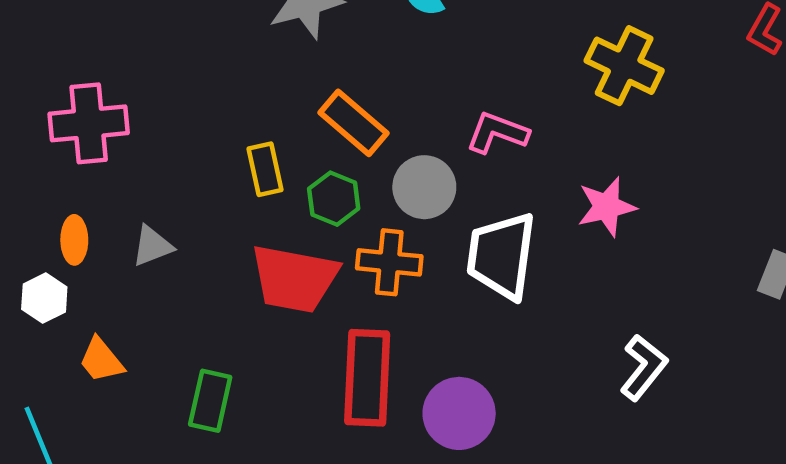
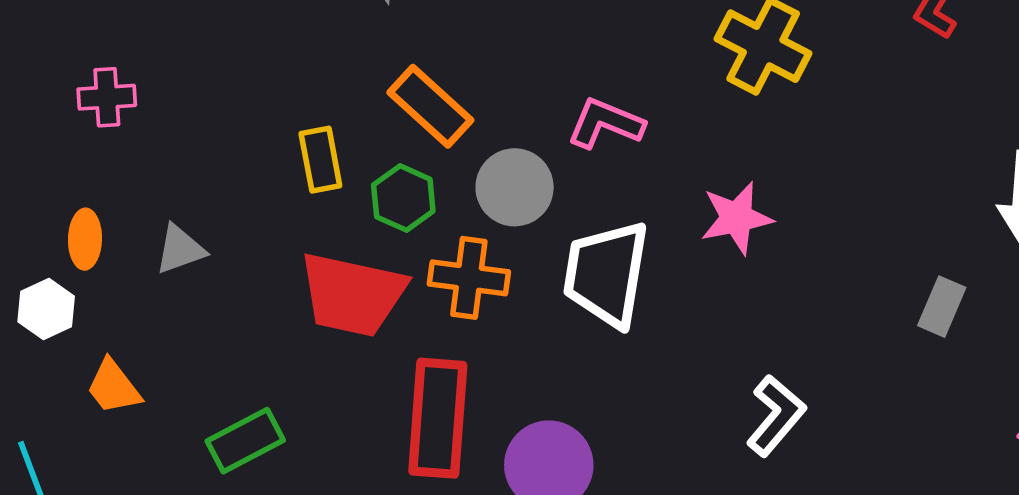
pink cross: (89, 123) -> (107, 97), size x0.6
green rectangle: (210, 401) -> (245, 441), turned 48

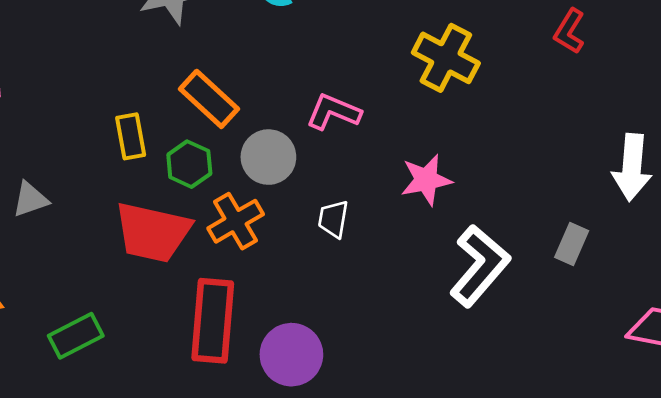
white trapezoid: (606, 274) -> (333, 219), size x0.5
orange cross: (469, 278) -> (236, 221), turned -38
white L-shape: (776, 416) -> (480, 266), moved, size x1.4

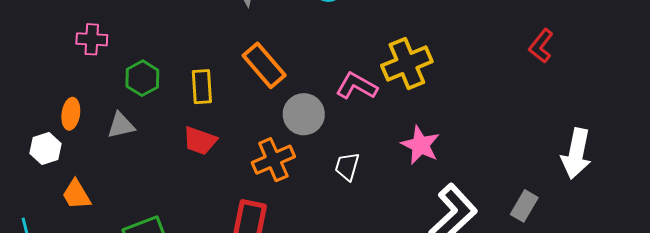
yellow cross: (446, 58) -> (407, 64), moved, turned 33
green hexagon: (189, 164) -> (142, 78), moved
pink star: (426, 180) -> (420, 145), turned 30
red trapezoid: (153, 232) -> (200, 141), moved, size x0.6

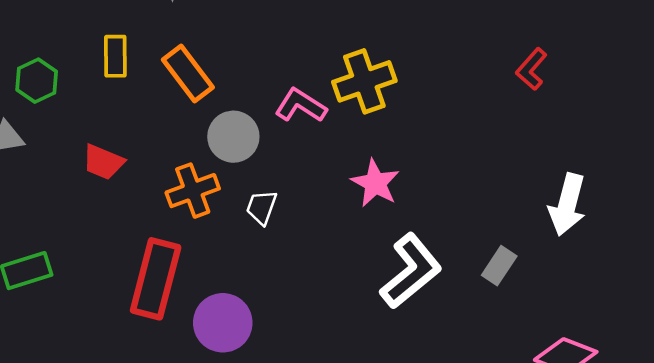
yellow rectangle: (202, 87) -> (115, 56), moved
white trapezoid: (347, 166) -> (262, 207), moved

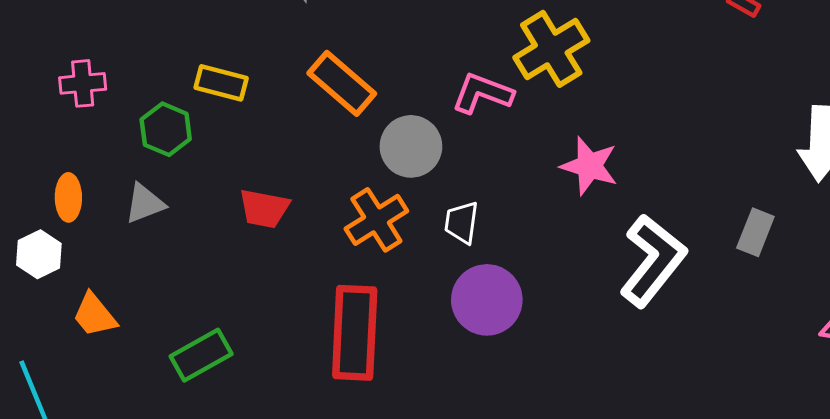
yellow rectangle: (115, 56) -> (221, 83), moved, turned -63
purple circle: (223, 323) -> (487, 300), moved

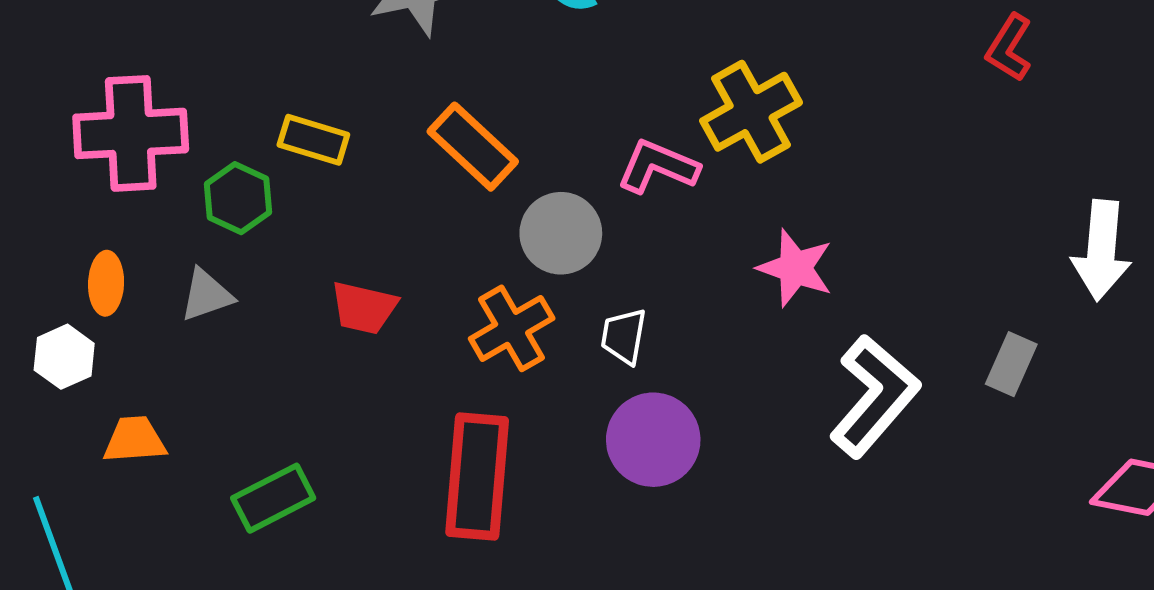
pink cross: (83, 83) -> (131, 133), size x1.8
orange trapezoid: (95, 315) -> (135, 440), turned 123

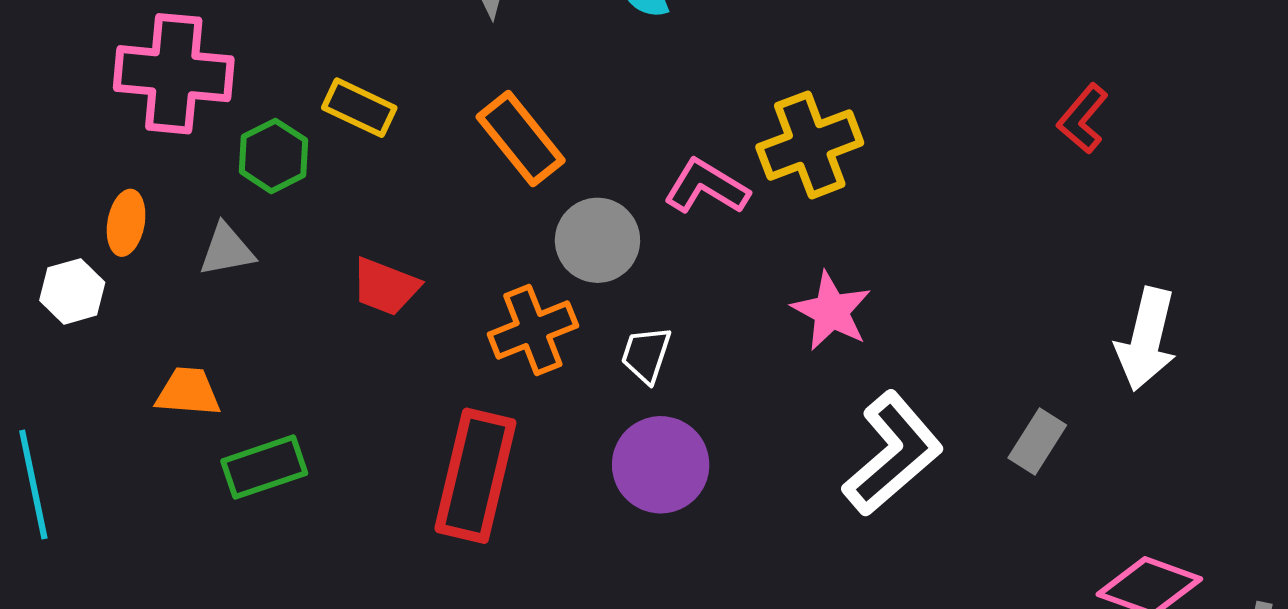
orange trapezoid: (135, 440) -> (188, 392), moved

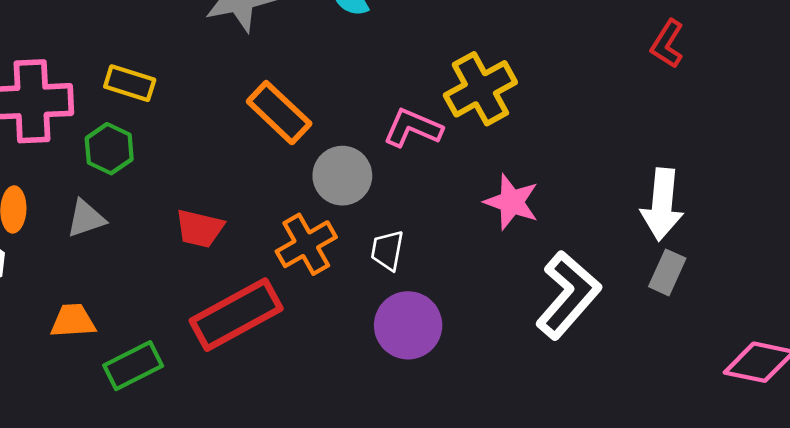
yellow rectangle: (359, 108) -> (130, 83), moved
white arrow: (1146, 339) -> (662, 204), moved
red rectangle: (475, 476) -> (236, 315), moved, turned 56

